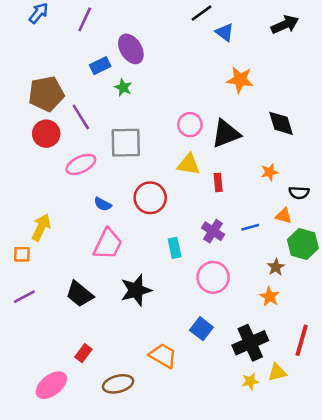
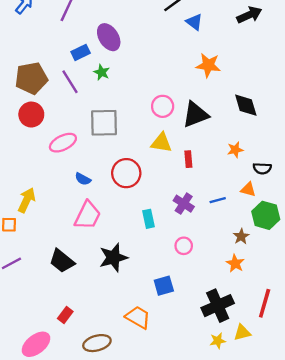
purple line: (81, 117) -> (70, 82), moved
pink circle: (213, 277) -> (184, 246), size x0.6
blue square: (201, 329) -> (164, 286), moved, turned 36

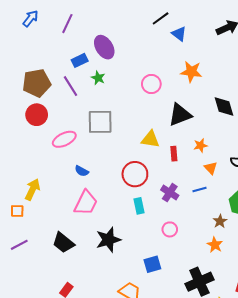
pink circle: (163, 106) -> (151, 84), moved
orange star: (235, 150) -> (201, 145), moved
red circle: (126, 173) -> (135, 174), moved
orange triangle: (248, 190) -> (211, 168), moved, turned 32

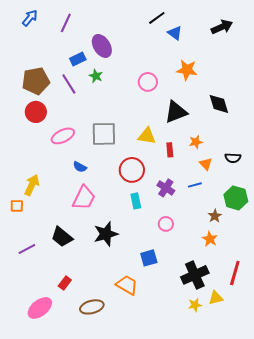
gray square: (100, 122) -> (104, 134), moved
purple line: (19, 245) -> (27, 249), moved

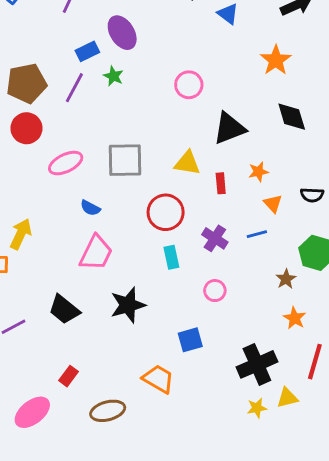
orange star: (187, 70) -> (276, 60), moved, turned 30
purple line: (69, 84) -> (74, 88), turned 60
orange star: (210, 239) -> (295, 318), moved

